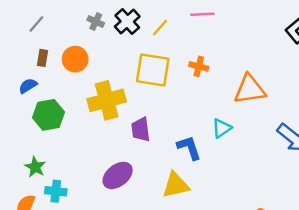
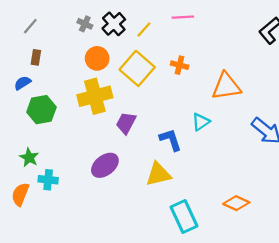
orange circle: (75, 59) -> (97, 58), moved
yellow square: (153, 70) -> (137, 68), turned 32
purple trapezoid: (141, 129) -> (126, 123), turned 35

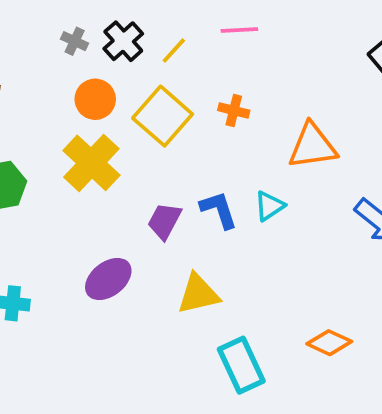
yellow cross: (95, 96) -> (91, 163), turned -32
purple trapezoid: (126, 123) -> (164, 221), moved
blue L-shape: (171, 140) -> (219, 210), moved

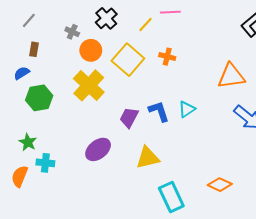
gray cross: (75, 41) -> (72, 32), moved
yellow line: (174, 51) -> (146, 25), moved
orange triangle: (312, 146) -> (231, 76), moved

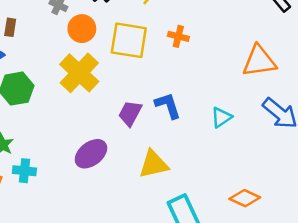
yellow square: (128, 60) -> (129, 40), turned -32
cyan triangle: (187, 109) -> (221, 117), moved

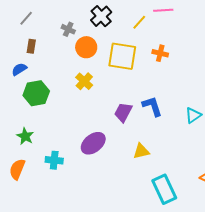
yellow cross: (79, 73) -> (84, 81), size x0.6
yellow triangle: (154, 164) -> (141, 151), size x0.7
cyan cross: (24, 171) -> (54, 160), moved

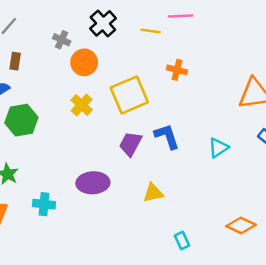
yellow line: (139, 22) -> (151, 31), turned 56
yellow square: (122, 56) -> (129, 95), moved, turned -32
purple ellipse: (93, 143) -> (93, 183), turned 35
cyan rectangle: (164, 189) -> (182, 241), size x0.5

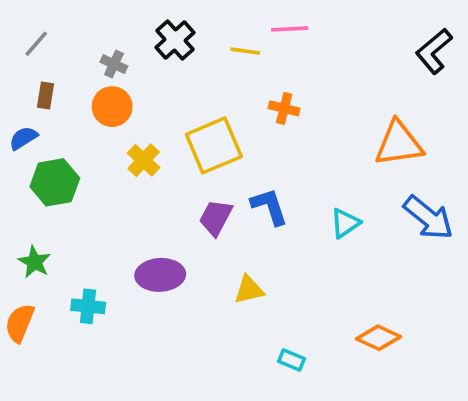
orange circle: (84, 62) -> (112, 107), moved
cyan rectangle: (182, 241) -> (292, 360), turned -42

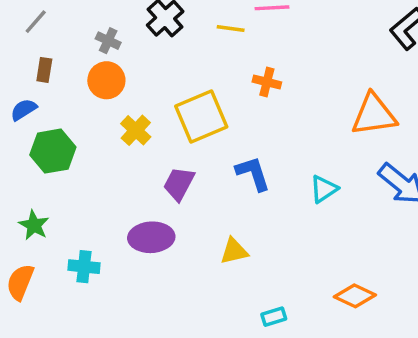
purple trapezoid: (216, 218) -> (179, 184), moved
cyan rectangle: (292, 360) -> (274, 317), turned -40

